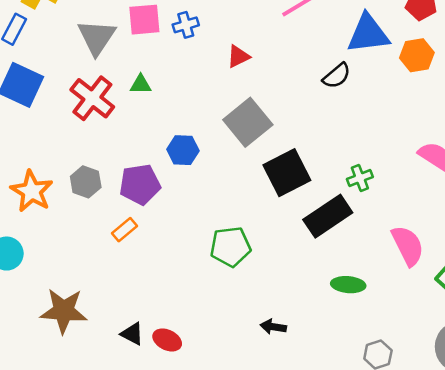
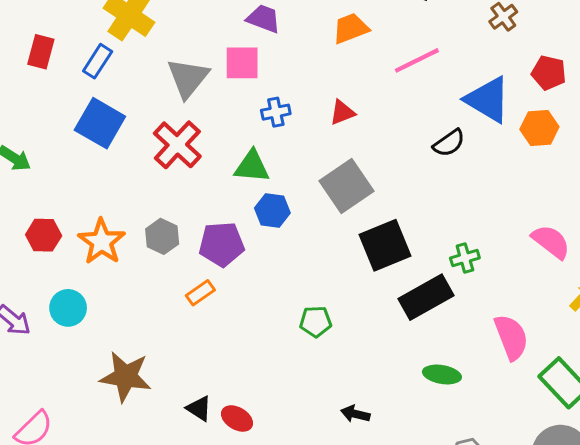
blue cross: (186, 25) -> (276, 112), moved
blue triangle: (368, 34) -> (488, 100), turned 33
green triangle: (141, 84) -> (252, 166), moved, size x1.5
green pentagon: (230, 247) -> (316, 322), size x0.7

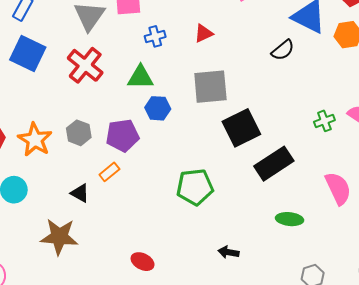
gray square: (347, 186) -> (210, 87), turned 33
green cross: (465, 258) -> (324, 121), moved
green pentagon: (316, 322) -> (195, 187), size x1.6
black triangle: (199, 408) -> (80, 193), moved

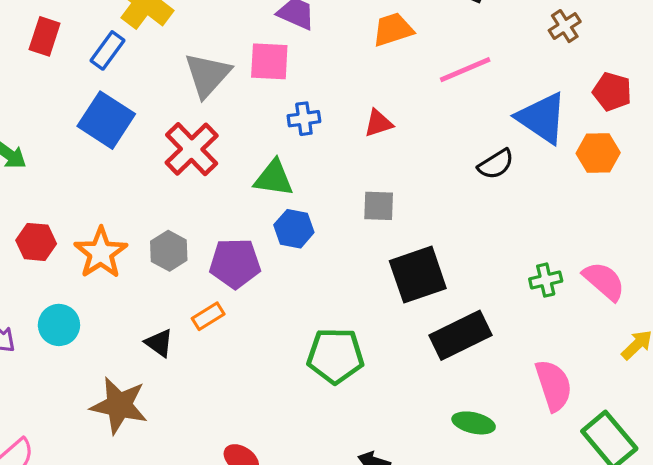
gray square: (210, 87) -> (379, 206), size x0.6

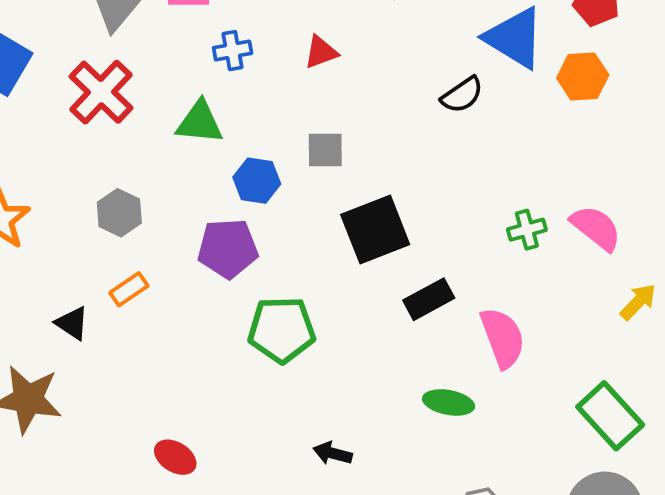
blue hexagon: (294, 229) -> (257, 181), moved
gray hexagon: (169, 251) -> (119, 213), moved
purple pentagon: (235, 263) -> (228, 248), moved
black rectangle: (461, 335) -> (429, 299), size x0.7
pink semicircle: (554, 385) -> (503, 338), moved

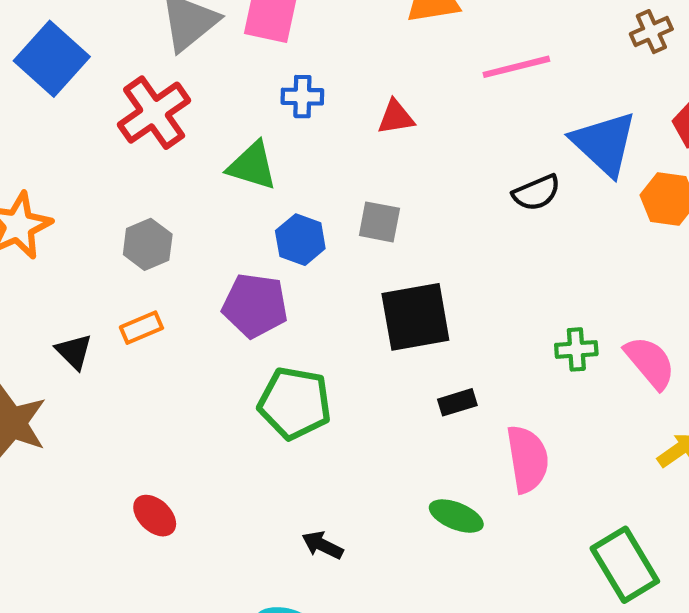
black rectangle: (429, 299) -> (457, 402), size x0.7

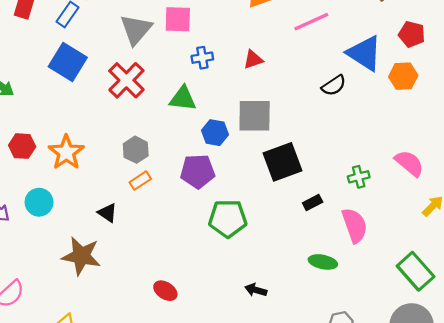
gray square: (379, 222) -> (255, 116), size x1.6
orange rectangle: (141, 328) -> (140, 181), moved
green cross: (576, 349) -> (359, 177), moved

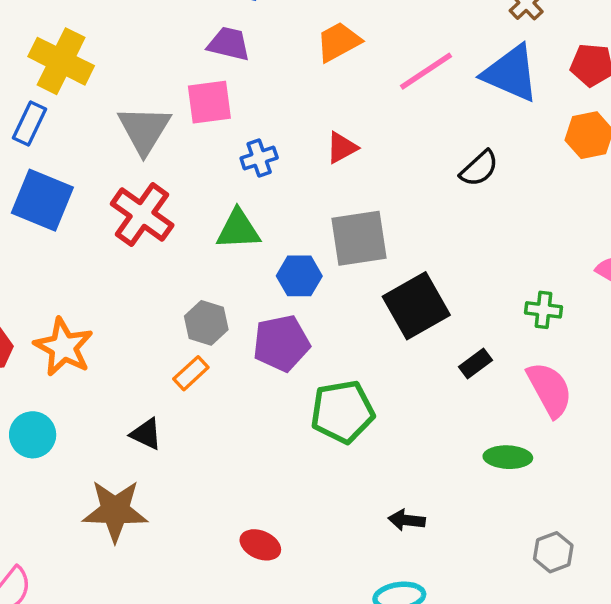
blue triangle: (364, 53) -> (511, 73), moved
gray hexagon: (136, 150) -> (206, 323), moved
green cross: (359, 177) -> (543, 310), turned 30

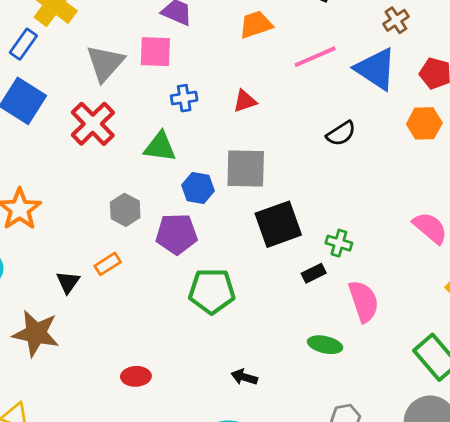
green cross: (543, 310) -> (339, 243), moved
orange rectangle: (191, 373) -> (108, 264), moved
black triangle: (146, 434) -> (68, 282), turned 30
red ellipse: (260, 545) -> (136, 376), turned -36

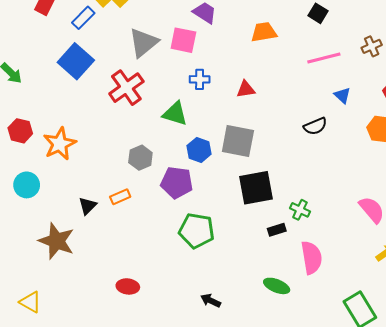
pink line: (315, 57) -> (324, 58), moved
blue triangle: (376, 69) -> (342, 95), moved, size x0.5

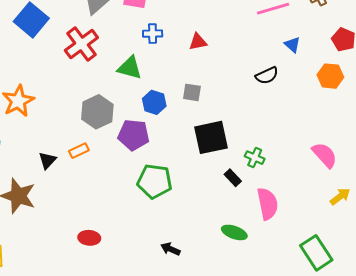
gray square: (238, 141) -> (192, 92), size x0.6
gray hexagon: (140, 158) -> (97, 112), size x1.4
black rectangle: (277, 230) -> (233, 178), turned 66

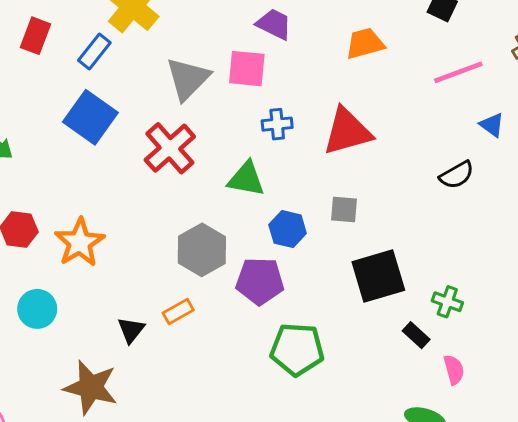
red triangle: (198, 42) -> (347, 131), size x1.8
pink semicircle: (268, 204) -> (454, 370), moved, size x0.6

